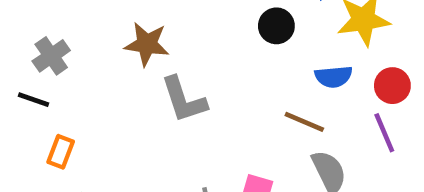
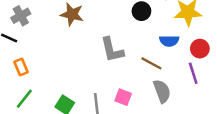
gray L-shape: (184, 100) -> (112, 50), moved
orange rectangle: (61, 152) -> (21, 67), turned -49

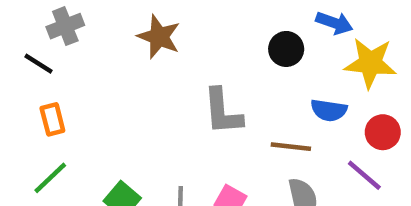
brown line: (151, 63) -> (291, 147), turned -30
purple line: (193, 73) -> (364, 175), turned -40

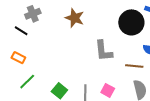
black circle: (286, 49) -> (131, 22), size x1.6
orange rectangle: (52, 119) -> (18, 58), moved, turned -48

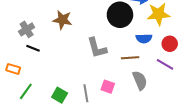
gray cross: (33, 14) -> (27, 29), moved
black line: (21, 31) -> (33, 48), moved

